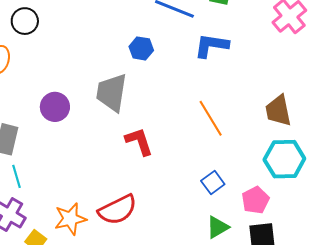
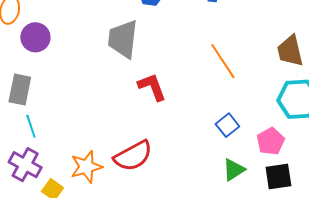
purple circle: (55, 107) -> (35, 37), moved

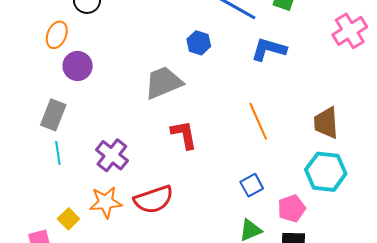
gray trapezoid: (123, 39) -> (163, 83), turned 51
purple cross: (25, 165) -> (112, 155), moved

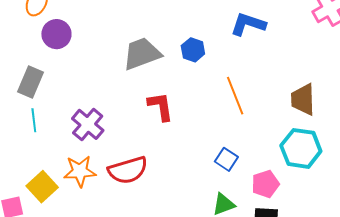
blue hexagon: (199, 43) -> (193, 50), moved
blue square: (252, 185) -> (226, 159), turned -30
yellow square: (68, 219) -> (42, 187), size x1.4

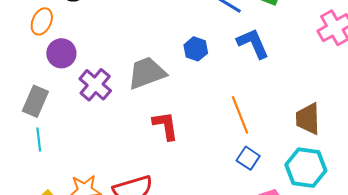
blue L-shape: (248, 24) -> (253, 43), turned 48
blue hexagon: (193, 50) -> (196, 49), moved
purple cross: (88, 124) -> (95, 85), moved
blue square: (226, 159) -> (248, 158), moved

